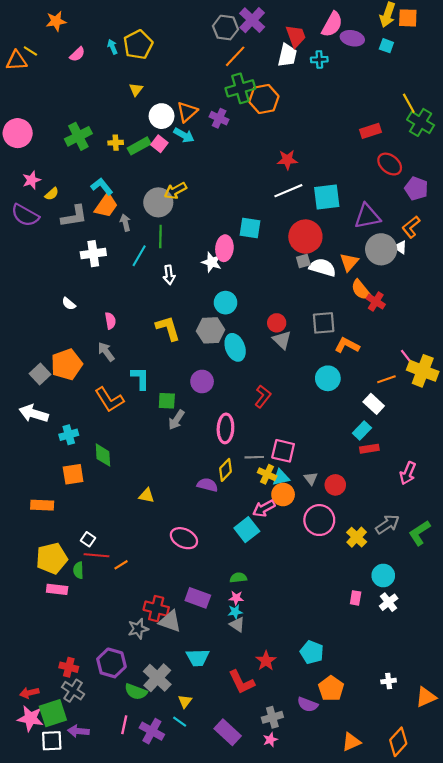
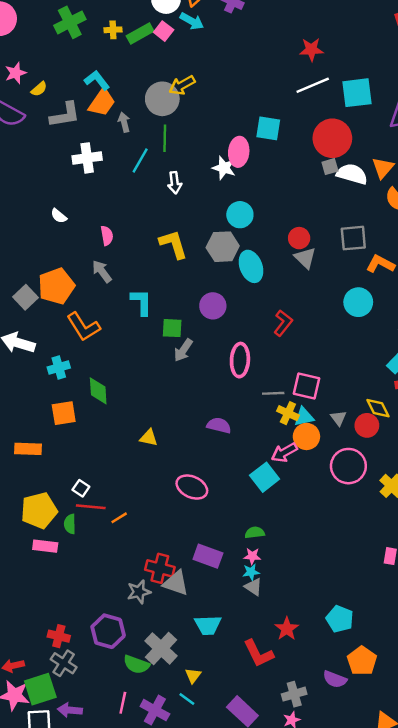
orange L-shape: (109, 400) -> (83, 327), moved
yellow diamond: (225, 470) -> (378, 408), moved, turned -70

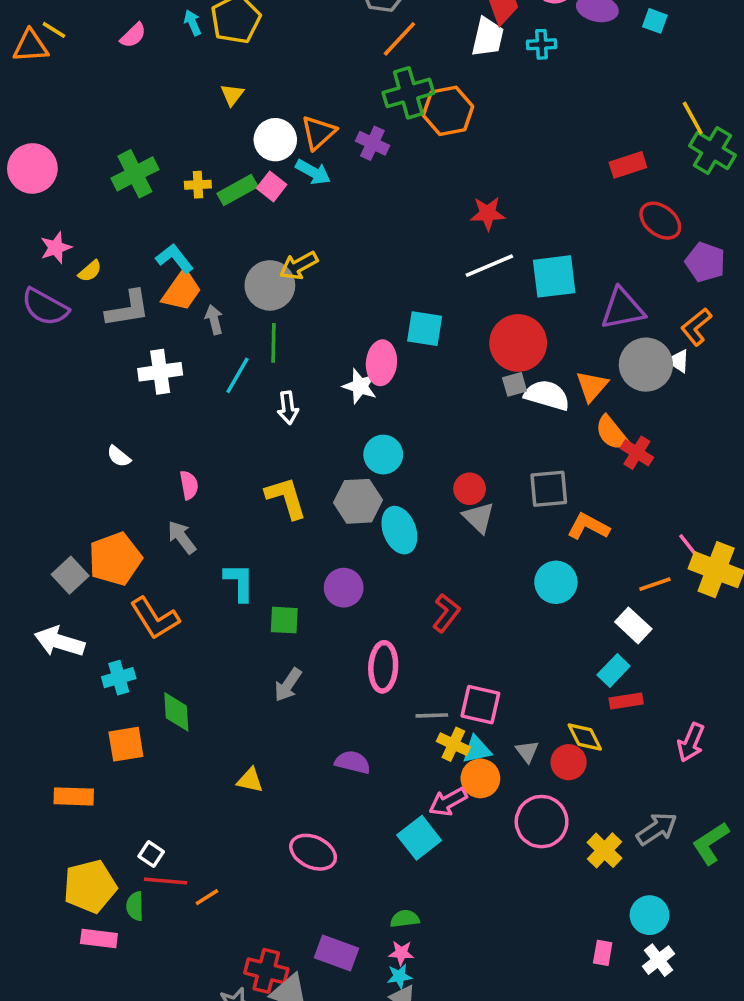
gray arrow: (183, 350) -> (288, 685), moved

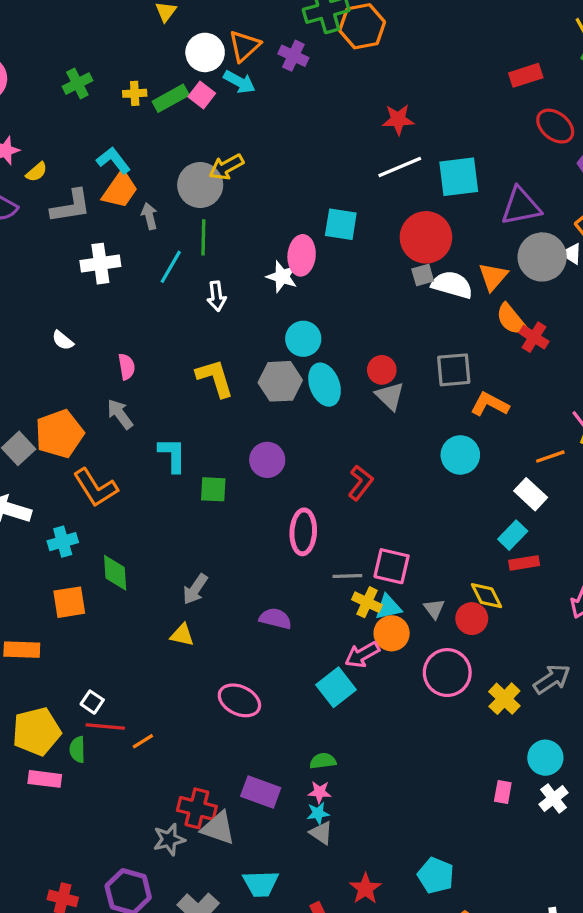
green cross: (135, 174) -> (77, 84), size x0.7
cyan ellipse: (399, 530) -> (325, 385), moved
gray arrow: (288, 685) -> (195, 589), moved

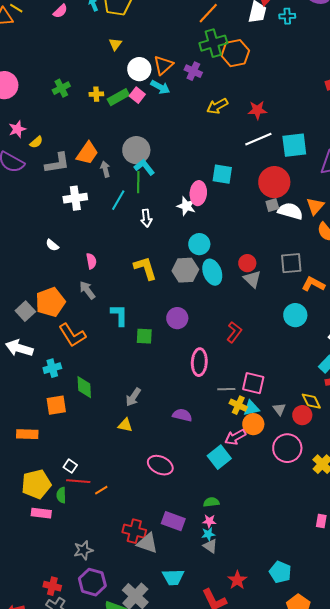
cyan L-shape: (113, 160) -> (144, 167), moved
yellow arrow: (226, 167) -> (217, 106), moved
gray star: (169, 839) -> (83, 550), moved

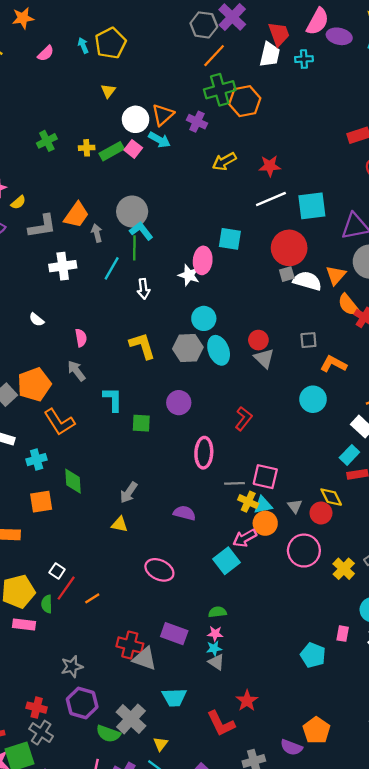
gray square: (291, 263) -> (308, 340), size x0.7
red line: (78, 481) -> (66, 588), turned -60
cyan pentagon: (280, 572) -> (313, 655), moved

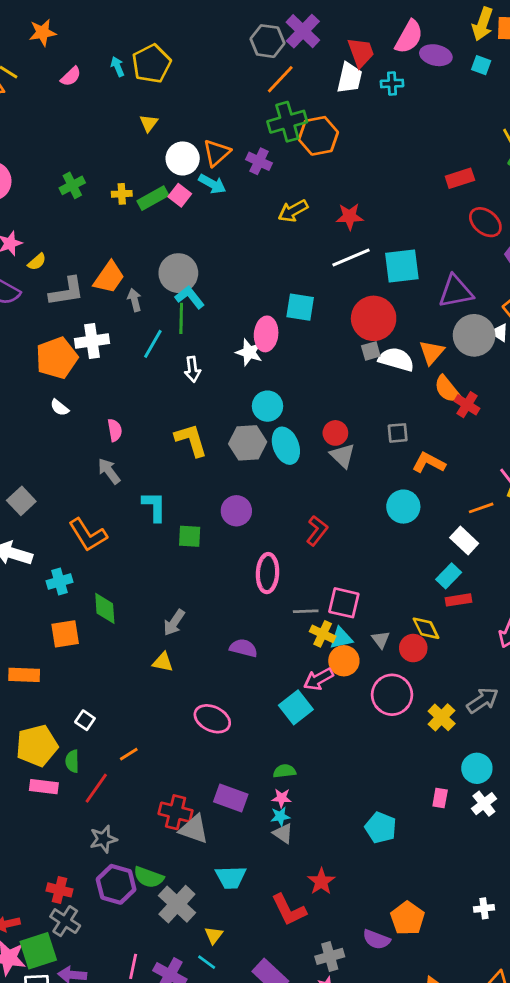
orange pentagon: (34, 384) -> (57, 358), moved
red line: (66, 588) -> (96, 788), moved
cyan pentagon: (313, 655) -> (381, 828), moved
green semicircle: (108, 734) -> (149, 877), moved

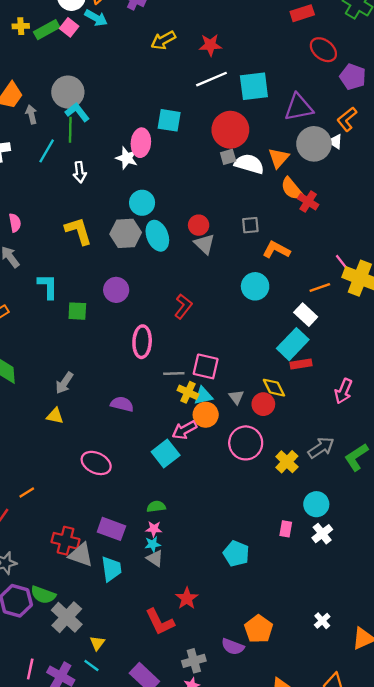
cyan rectangle: (449, 576) -> (293, 344), size x1.5
cyan trapezoid: (231, 877) -> (111, 569), moved, turned -96
white cross: (484, 908) -> (322, 621), turned -35

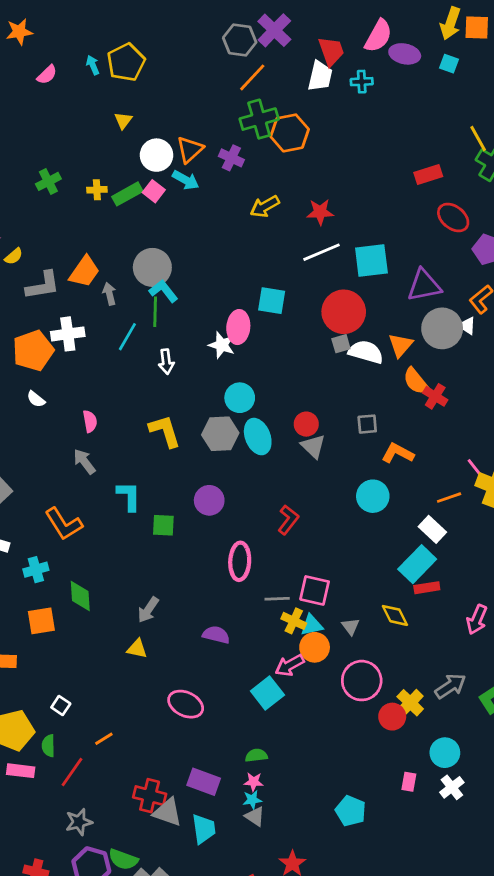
red circle: (263, 404) -> (392, 717), moved

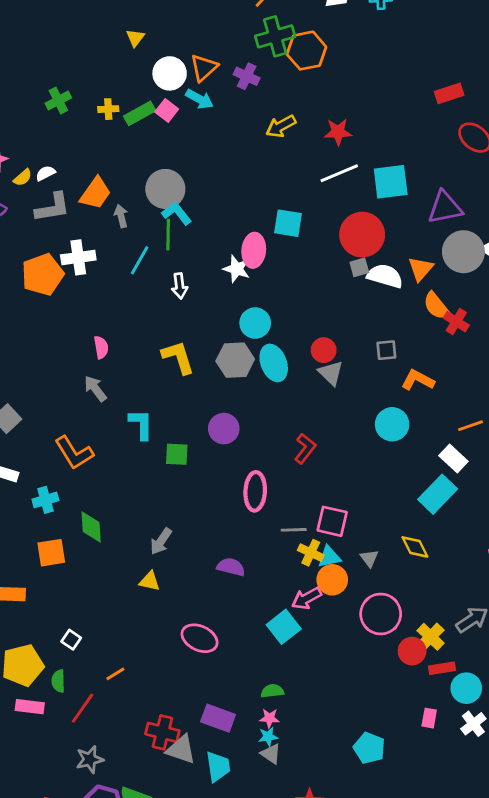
white semicircle: (36, 399) -> (45, 173), moved, turned 114
red rectangle: (427, 588) -> (442, 668), moved

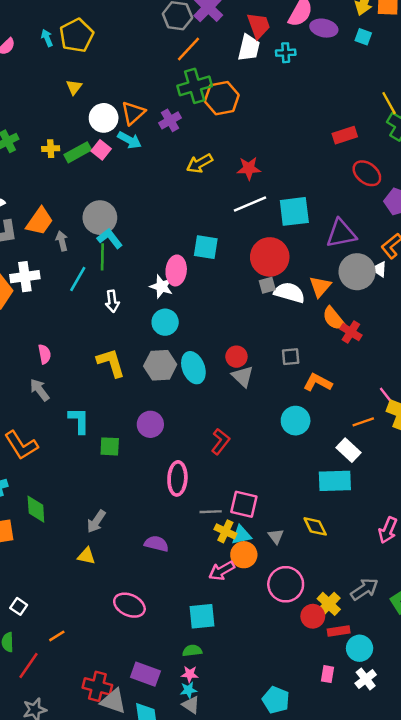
purple cross: (247, 76) -> (170, 120), turned 35
cyan circle: (255, 323) -> (165, 322), moved
cyan rectangle: (438, 494) -> (335, 481), turned 44
cyan square: (284, 627) -> (202, 616), moved, turned 32

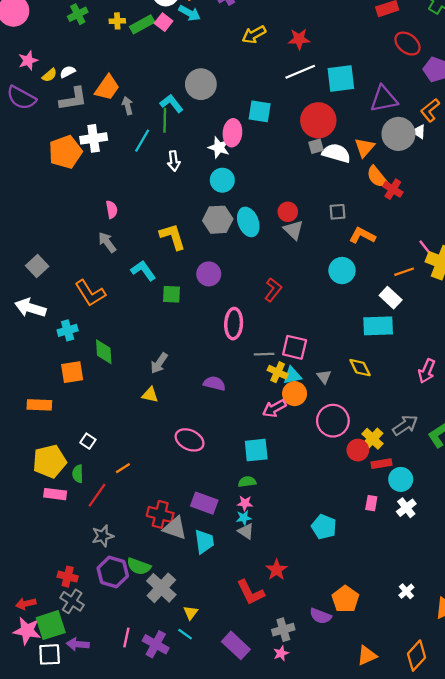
gray circle: (100, 218) -> (201, 84), moved
yellow L-shape: (111, 363) -> (173, 237), moved
cyan L-shape: (79, 421) -> (143, 271), turned -35

